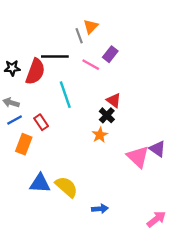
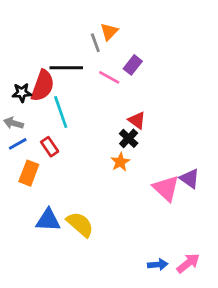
black star: (12, 68) -> (22, 93), moved
cyan line: (65, 95) -> (61, 112), moved
blue arrow: (100, 209) -> (158, 265), moved

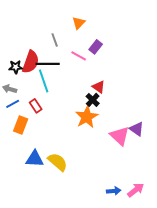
gray line: (95, 43) -> (55, 40), moved
black line: (66, 68) -> (48, 64), moved
orange star: (120, 162) -> (87, 117), size x1.6

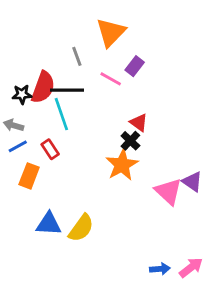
orange triangle: (79, 23) -> (111, 32), size x1.6
yellow semicircle: (58, 162) -> (81, 228), turned 85

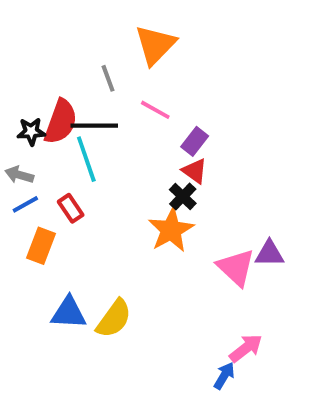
purple rectangle: (135, 66) -> (195, 141), moved
purple triangle: (192, 182) -> (269, 254), turned -35
pink arrow: (191, 267) -> (246, 348), moved
blue arrow: (160, 269) -> (224, 376), turned -54

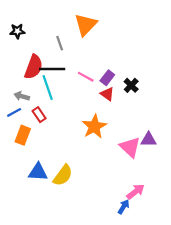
pink line: (155, 110) -> (86, 77), moved
black star: (31, 132) -> (17, 31), moved
gray arrow: (19, 175) -> (22, 96), moved
black cross: (183, 197) -> (131, 85), moved

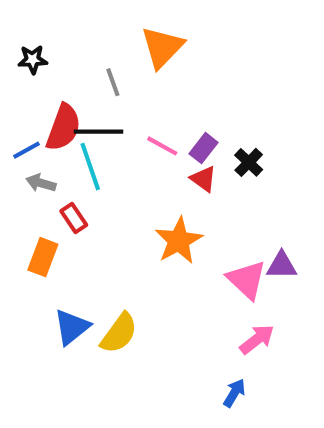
blue line: (14, 112) -> (26, 150), moved
blue triangle: (38, 172) -> (72, 327), turned -42
pink arrow: (136, 192) -> (257, 339), moved

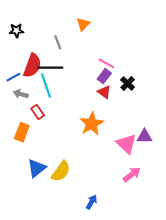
orange triangle: (162, 47) -> (83, 24), size x0.6
pink line: (162, 146) -> (106, 63), moved
blue arrow: (234, 393) -> (92, 202), moved

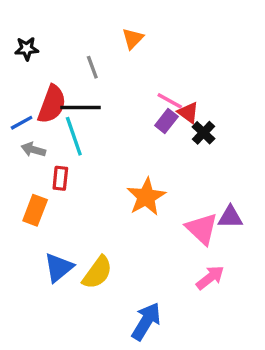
red triangle: (104, 92) -> (188, 113), moved
red rectangle: (38, 112) -> (60, 178), turned 40
blue arrow: (92, 202) -> (146, 321), size x1.6

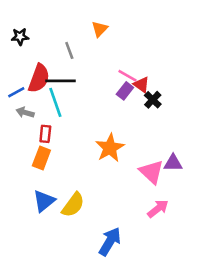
orange rectangle: (35, 210) -> (41, 158), moved

